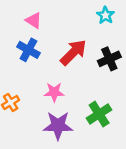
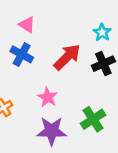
cyan star: (105, 15) -> (102, 32), moved
pink star: (54, 92) -> (48, 97), turned 30

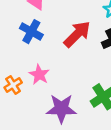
pink star: (48, 97) -> (39, 75), moved

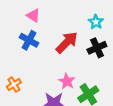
pink star: (39, 75) -> (67, 81), moved

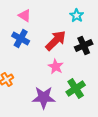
cyan star: (96, 22) -> (77, 16), moved
pink star: (67, 81) -> (56, 66), moved

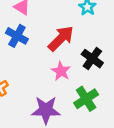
black cross: (84, 46) -> (92, 59), moved, turned -30

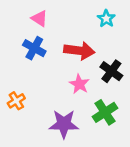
red arrow: (61, 38) -> (79, 51), turned 52

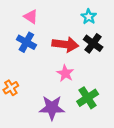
black cross: (111, 71) -> (93, 43), moved

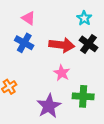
green cross: (88, 98) -> (83, 96), turned 36
purple star: (52, 108) -> (49, 106), turned -30

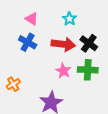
cyan star: (84, 18) -> (69, 19), moved
green cross: (83, 96) -> (88, 70), moved

